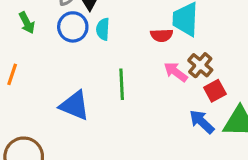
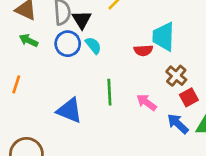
green arrow: (27, 23) -> (29, 40), turned 144
cyan semicircle: (103, 29) -> (93, 45), turned 138
pink arrow: (176, 72) -> (146, 102), moved

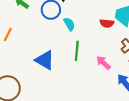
cyan semicircle: (93, 45) -> (69, 24), moved

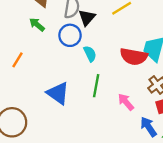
red semicircle: (107, 23) -> (134, 57), size x1.6

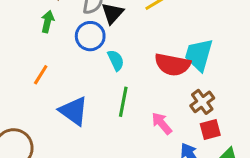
green arrow: (37, 25) -> (48, 22), turned 63
orange line: (18, 60) -> (41, 75), moved

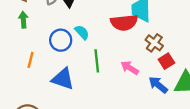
blue circle: (90, 36) -> (61, 40), moved

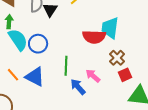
cyan semicircle: (82, 32) -> (18, 40), moved, size x1.6
orange line: (31, 60) -> (13, 75), moved, turned -64
blue arrow: (158, 85) -> (78, 87), moved

